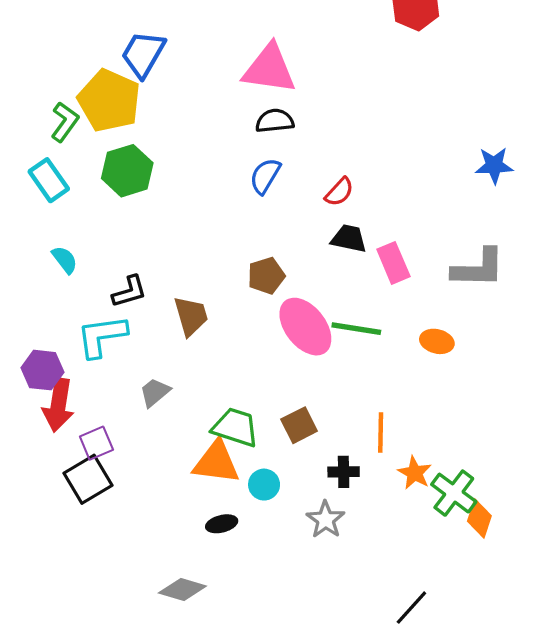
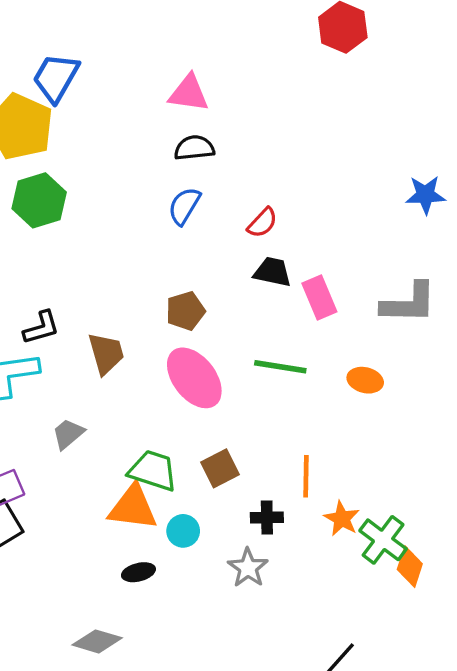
pink triangle: (269, 69) -> (189, 93), size x0.7
pink ellipse: (305, 327) -> (194, 378), moved

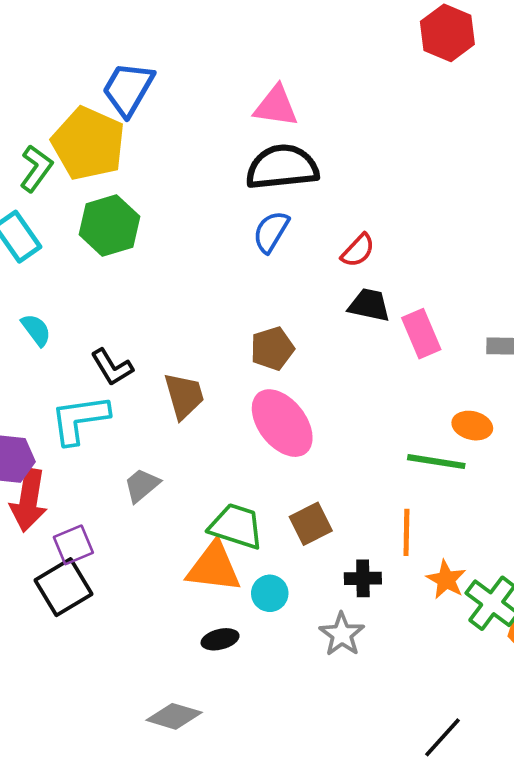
black semicircle: (194, 148) -> (282, 167), size x1.6
black L-shape: (41, 328) -> (112, 367), turned 75
green line: (280, 367) -> (436, 462), moved

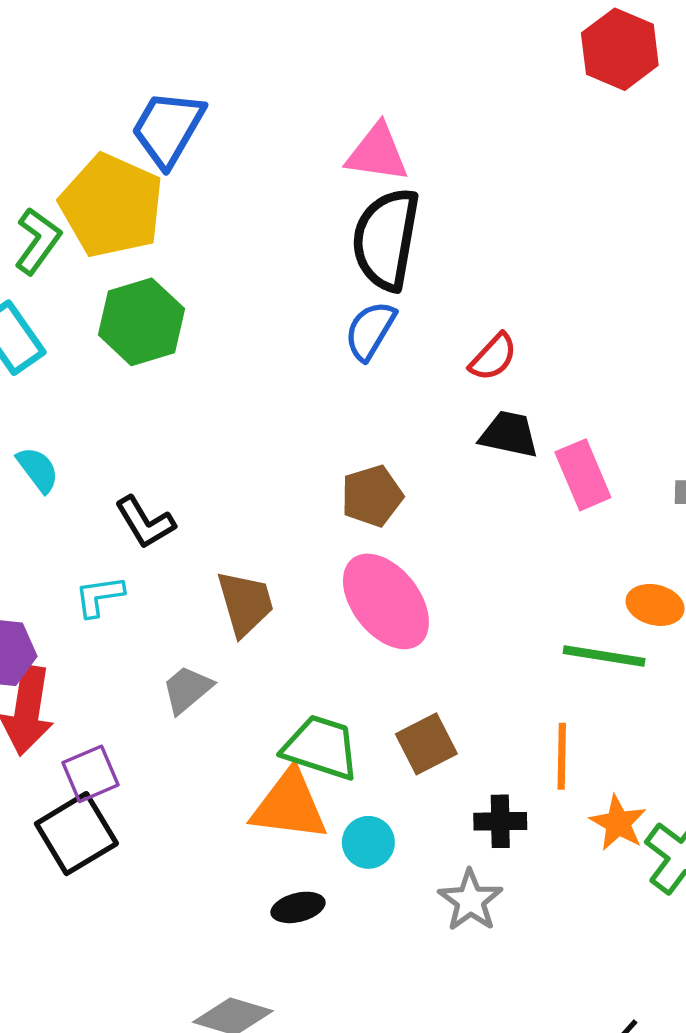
black semicircle: (282, 167) -> (386, 239), turned -74
brown trapezoid: (184, 396) -> (245, 603), moved
cyan L-shape: (80, 419) -> (99, 596), size x0.6

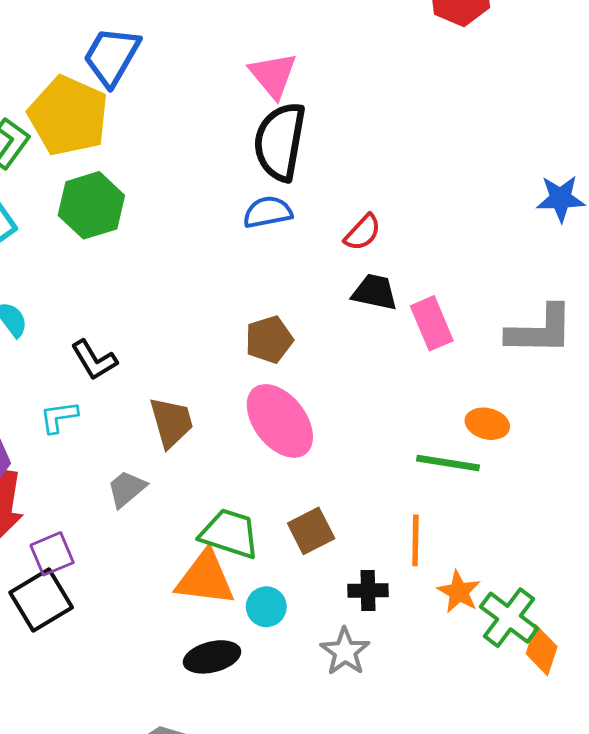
pink triangle: (377, 153) -> (273, 75), turned 42
blue semicircle: (370, 331) -> (268, 212), turned 48
black ellipse: (298, 907) -> (212, 657), size x1.4

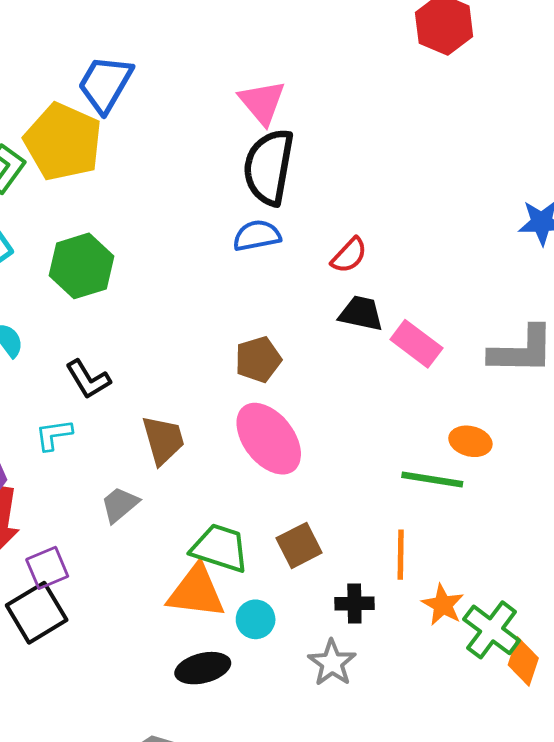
green hexagon: (91, 205) -> (81, 266), moved
pink rectangle: (432, 323) -> (416, 344), turned -30

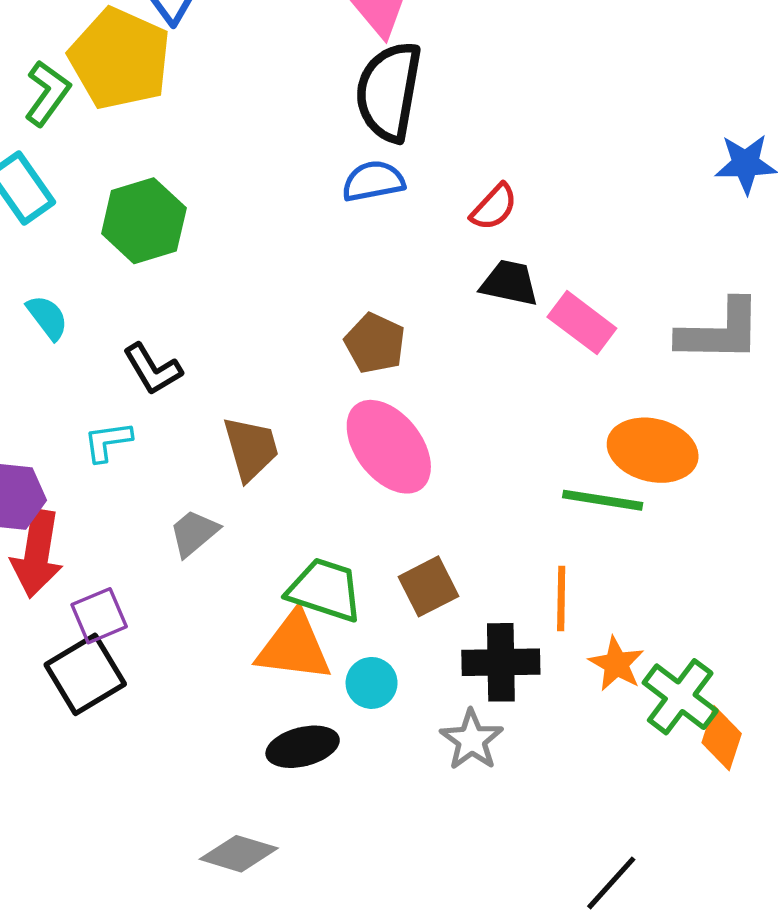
brown pentagon: (258, 360) -> (375, 343), turned -30
orange ellipse: (470, 441) -> (653, 450), size x1.6
black cross: (354, 603) -> (501, 662), size x1.5

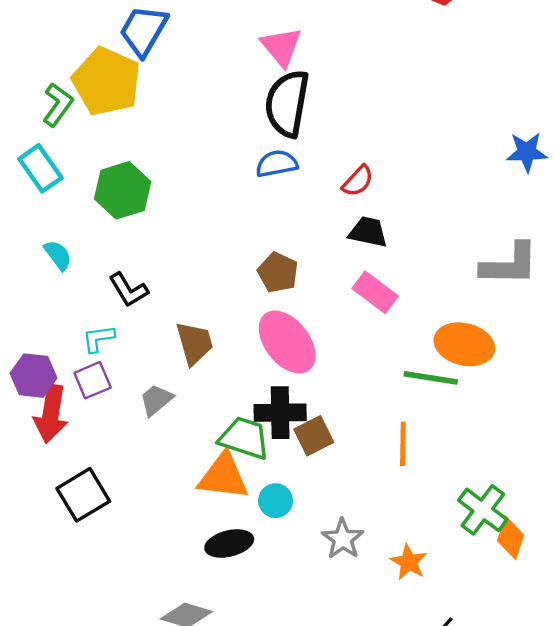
pink rectangle: (582, 323) -> (375, 292), moved
purple square: (99, 616) -> (93, 380), moved
black cross: (501, 662) -> (280, 413), moved
orange star: (616, 664) -> (409, 562), moved

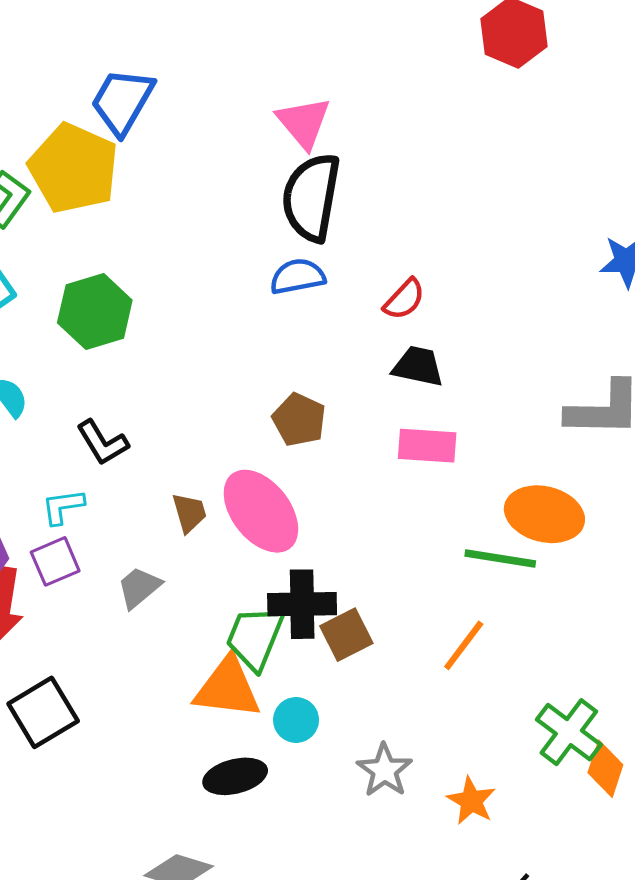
pink rectangle: (375, 292) -> (427, 446), turned -33
pink ellipse: (287, 342) -> (261, 511), moved
brown trapezoid: (194, 343) -> (189, 513), size x0.7
green trapezoid: (244, 438) -> (255, 638), turned -86
orange line: (403, 444) -> (464, 645), turned 36

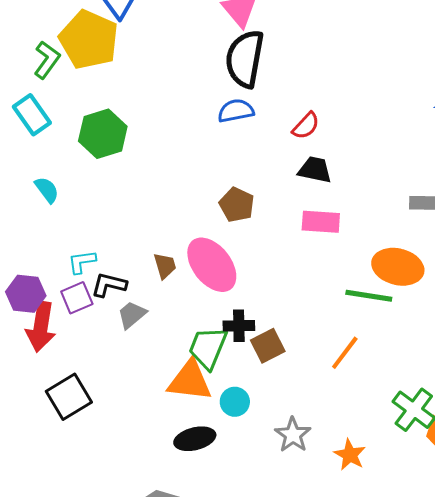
black L-shape: (102, 443) -> (109, 285), moved, turned 135
black cross: (302, 604) -> (239, 326), size x0.7

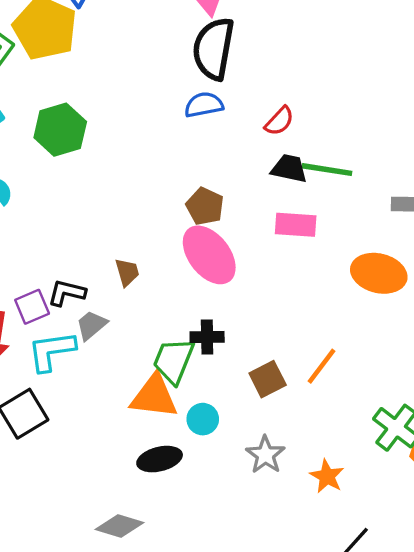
cyan L-shape: (82, 262) -> (52, 351), moved, size x1.6
pink ellipse: (212, 265) -> (209, 255), moved
green line: (369, 296) -> (327, 170), moved
brown square: (268, 346) -> (268, 379), moved

